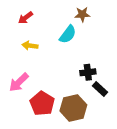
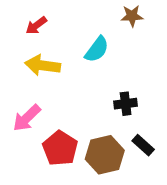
brown star: (82, 14) -> (132, 16), moved
yellow arrow: (30, 46) -> (43, 65), size x1.5
black rectangle: (100, 89) -> (143, 145), moved

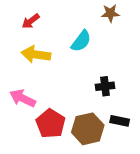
pink arrow: (27, 118) -> (23, 98), turned 70
black rectangle: (143, 145) -> (120, 121), turned -30

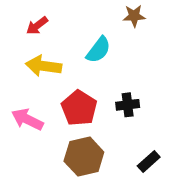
black rectangle: (120, 121) -> (149, 161), moved, turned -54
red pentagon: (51, 124) -> (79, 108), moved
brown hexagon: (88, 129) -> (84, 157), moved

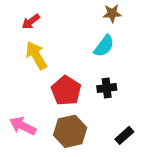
cyan semicircle: (99, 50) -> (104, 46), moved
yellow arrow: (44, 66) -> (36, 55), turned 52
pink arrow: (27, 119) -> (23, 126), moved

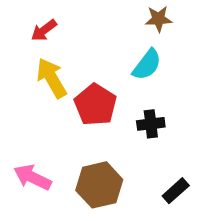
red pentagon: (66, 91) -> (95, 105), moved

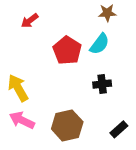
yellow arrow: (52, 78) -> (18, 88), moved
red pentagon: (95, 105) -> (67, 50), moved

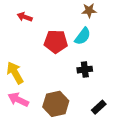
red arrow: (30, 21) -> (25, 17), turned 56
red pentagon: (67, 50) -> (56, 42), turned -30

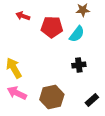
red pentagon: (56, 42) -> (52, 27), moved

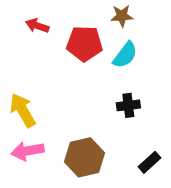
brown star: (83, 10) -> (122, 16), moved
pink arrow: (17, 93) -> (28, 151), turned -36

